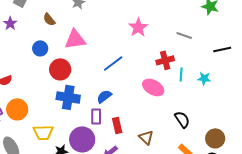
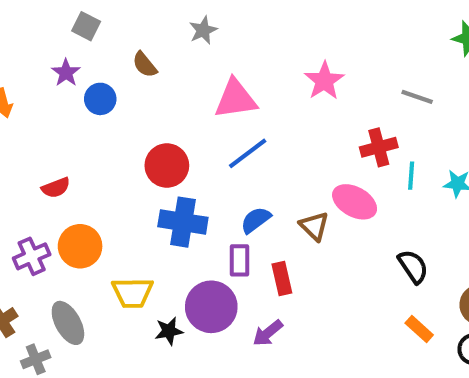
pink triangle: (75, 39) -> (235, 99), moved
blue circle: (40, 48) -> (100, 99), moved
blue line: (113, 63) -> (248, 153), moved
brown triangle: (146, 137) -> (314, 226), moved

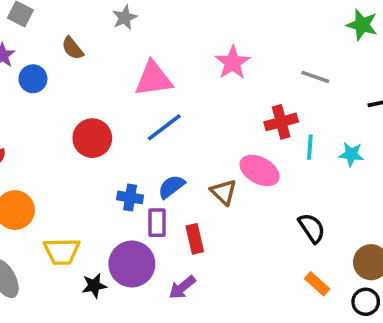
blue cross: (183, 222) -> (130, 197), moved, size x0.6

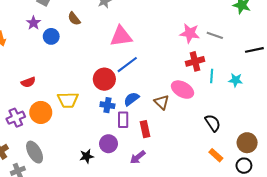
pink star: (233, 63) -> (190, 33), moved, turned -30
red circle: (92, 138) -> (104, 79), moved
yellow trapezoid: (62, 251) -> (68, 100), moved
purple circle: (132, 264) -> (109, 144), size x0.7

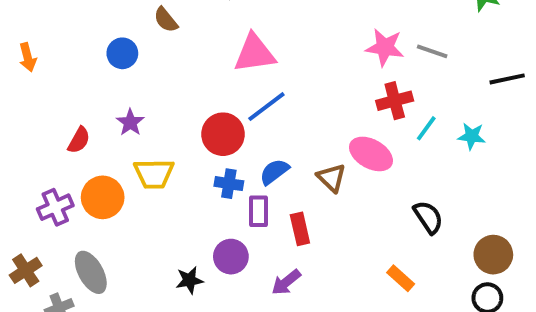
purple star: (33, 23) -> (130, 122), moved
cyan line: (212, 76) -> (426, 128), turned 32
red semicircle: (28, 82) -> (79, 140), turned -40
orange rectangle: (216, 155) -> (401, 278), moved

